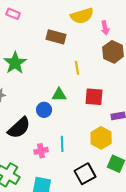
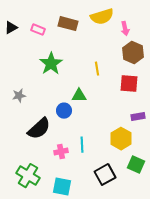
pink rectangle: (13, 14) -> (38, 30), moved
brown rectangle: (56, 37) -> (68, 24), moved
green star: (15, 63) -> (51, 64), moved
red square: (94, 97) -> (129, 84), moved

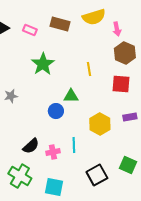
black semicircle: (39, 129) -> (31, 146), moved, size x0.7
yellow hexagon: (121, 139) -> (100, 124), moved

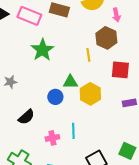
pink rectangle: (30, 30) -> (29, 16), size x1.6
brown hexagon: (125, 53) -> (106, 38), moved
yellow hexagon: (100, 124) -> (90, 94), moved
black semicircle: (31, 146) -> (26, 117), moved

